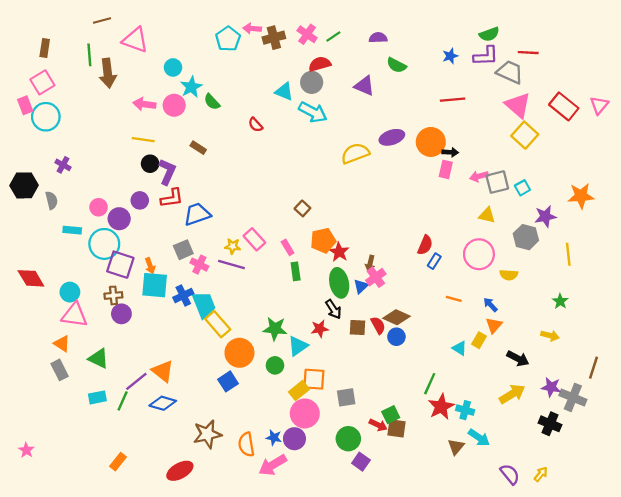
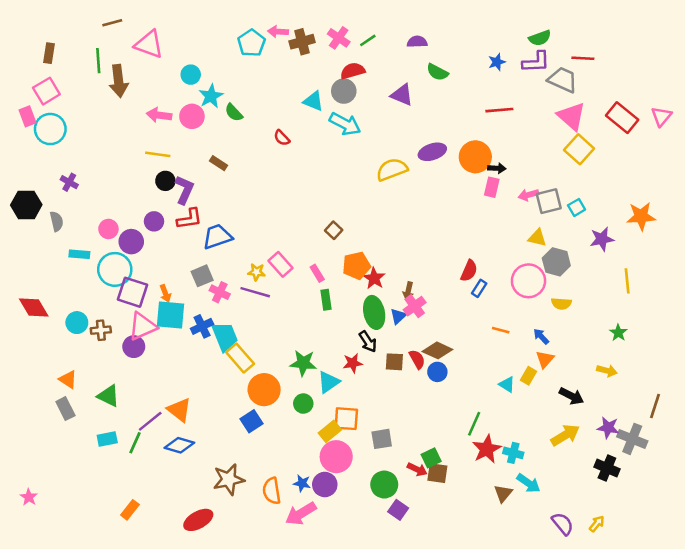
gray hexagon: (526, 237) -> (556, 262), moved
brown cross: (113, 295) -> (101, 330), moved
pink triangle: (74, 315) -> (143, 326), moved, turned -32

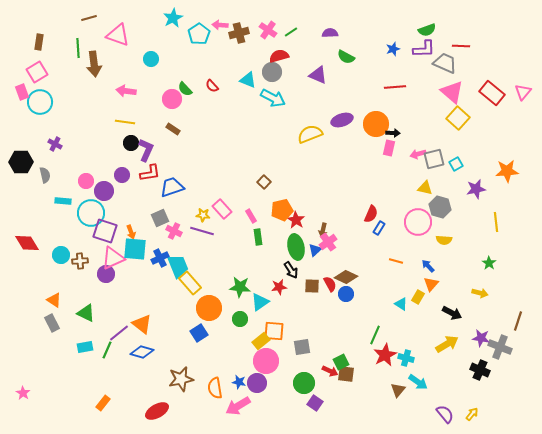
cyan star: (211, 96) -> (173, 18), moved
pink circle: (192, 116) -> (172, 99), moved
red semicircle: (282, 138) -> (212, 86), moved

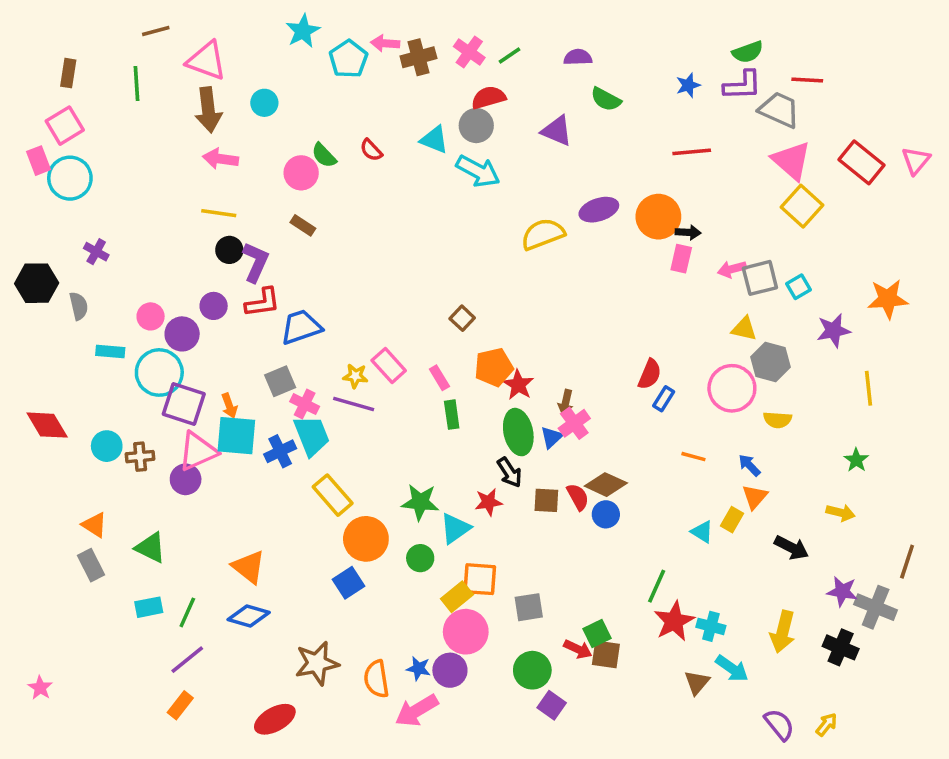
brown arrow: (94, 64) -> (208, 110), moved
cyan trapezoid: (178, 266) -> (312, 436), moved
purple line: (119, 333) -> (187, 660), moved
yellow arrow: (447, 344) -> (783, 632), moved, turned 135

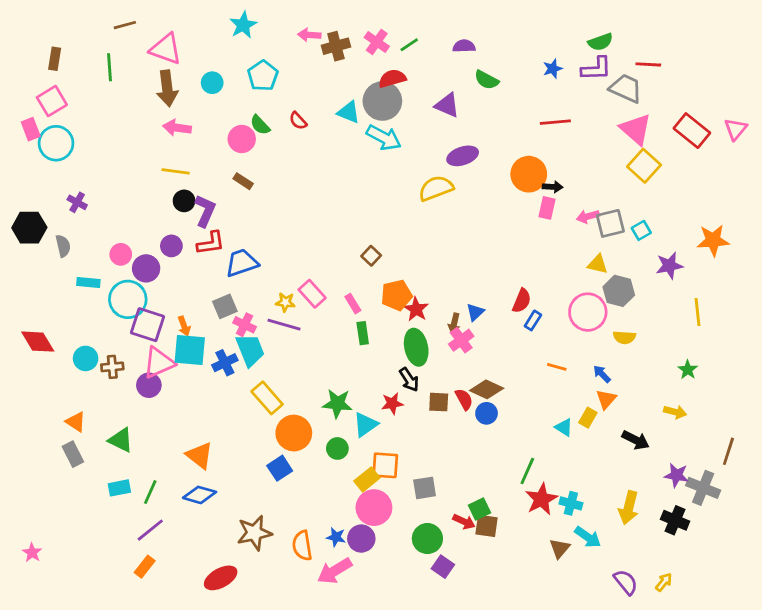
cyan pentagon: (348, 59) -> (263, 76), moved
gray circle: (476, 126) -> (382, 101), size x1.4
purple ellipse: (599, 210) -> (463, 156), moved
blue triangle: (552, 437) -> (475, 312), moved

